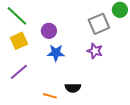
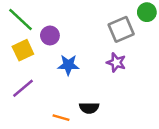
purple circle: (49, 31) -> (50, 35), moved

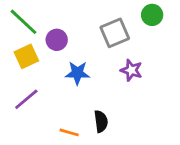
green circle: (147, 12) -> (152, 15), moved
gray square: (121, 29) -> (115, 33), moved
black semicircle: (89, 108) -> (101, 121), turned -96

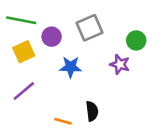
green circle: (152, 15) -> (136, 40), moved
green line: (24, 22) -> (21, 20), turned -32
gray square: (115, 33) -> (89, 28), moved

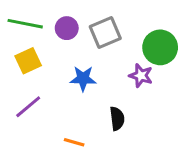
purple circle: (52, 37) -> (67, 28), moved
green circle: (136, 40) -> (160, 47), size x1.5
black semicircle: (92, 111) -> (117, 119), moved

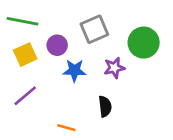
purple circle: (67, 28) -> (57, 45), moved
purple star: (141, 76) -> (114, 68), moved, turned -30

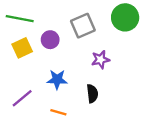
green circle: (144, 43) -> (125, 17), moved
blue star: (74, 70) -> (57, 79), moved
purple line: (25, 96) -> (22, 98), moved

